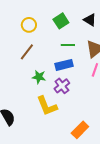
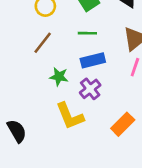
green line: (68, 45) -> (87, 33), moved
orange rectangle: (80, 130) -> (123, 124), moved

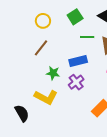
green line: (87, 33) -> (87, 37), moved
yellow L-shape: (70, 116) -> (46, 97), moved, turned -40

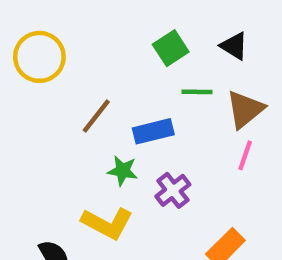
yellow circle: (43, 21) -> (39, 57), moved, size x1.5
blue rectangle: (78, 61) -> (153, 131), moved

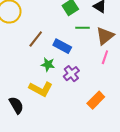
blue rectangle: (153, 131) -> (62, 46), turned 42

